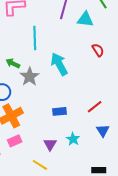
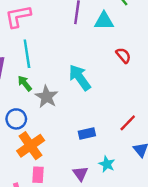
cyan line: (35, 38) -> (27, 54), moved
green arrow: (13, 63) -> (25, 83), turned 32
pink rectangle: (15, 141) -> (38, 175), turned -56

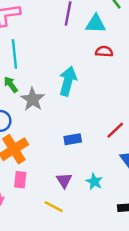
red semicircle: (123, 55) -> (104, 51), moved, turned -49
cyan arrow: (80, 78) -> (68, 81), turned 48
cyan star: (107, 164) -> (94, 182), moved

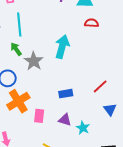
pink rectangle: (20, 180) -> (39, 116), moved
purple triangle: (64, 180) -> (65, 120), moved, turned -40

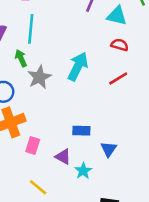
red line: (100, 86) -> (118, 79), moved
blue rectangle: (66, 94) -> (81, 131), moved
blue triangle: (110, 109) -> (109, 149), moved

